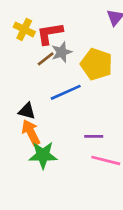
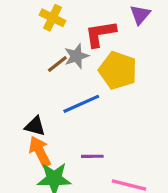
yellow cross: (24, 29) -> (53, 18), moved
red L-shape: (50, 33) -> (100, 34), moved
purple line: (94, 136) -> (92, 156), moved

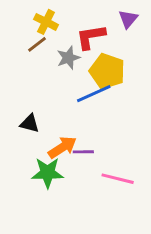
brown line: (57, 64) -> (37, 44), moved
blue line: (81, 104) -> (94, 94), moved
orange arrow: (40, 152) -> (62, 147), moved, turned 84

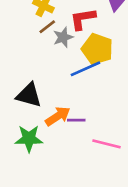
brown line: (37, 44) -> (47, 27), moved
black triangle: (30, 123) -> (29, 95), size x1.5
green star: (47, 173) -> (29, 139), moved

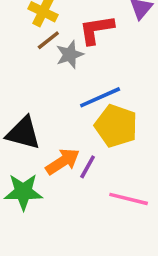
yellow pentagon: (97, 49) -> (116, 126), moved
purple line: (76, 120) -> (88, 167), turned -60

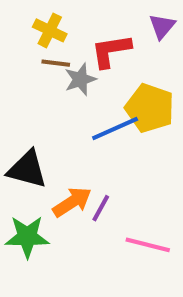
brown line: (48, 40) -> (56, 63), turned 45
yellow pentagon: (116, 126) -> (150, 108), moved

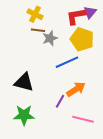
red L-shape: (111, 51) -> (76, 16), moved
yellow pentagon: (150, 108) -> (82, 39), moved
orange arrow: (72, 202) -> (76, 89), moved

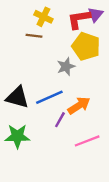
yellow cross: (35, 14) -> (43, 17), moved
gray star: (50, 38) -> (66, 66), moved
blue line: (67, 62) -> (49, 97), moved
pink line: (83, 119) -> (87, 141), turned -35

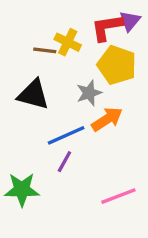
yellow cross: (43, 17) -> (68, 42), moved
black triangle: (17, 97) -> (33, 95), moved
orange arrow: (79, 105) -> (107, 119), moved
purple line: (60, 120) -> (64, 162), moved

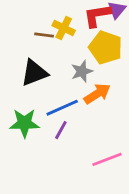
black triangle: (33, 95) -> (34, 73), turned -36
green star: (22, 190) -> (24, 123), moved

